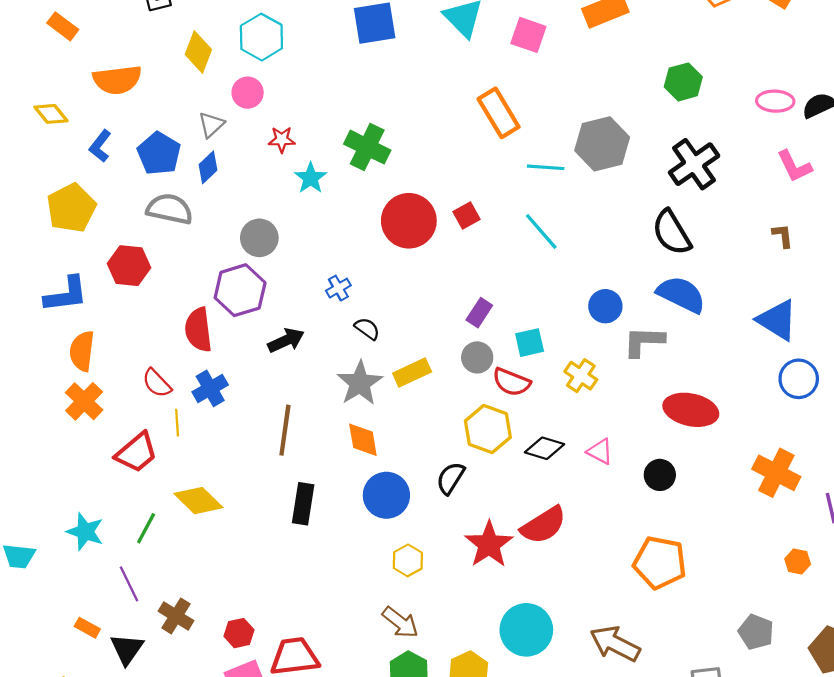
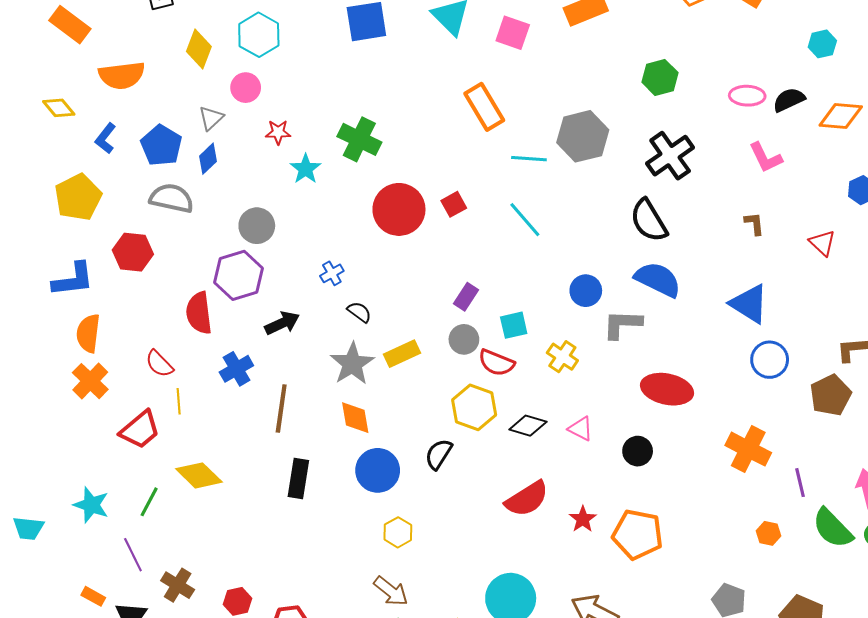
orange rectangle: (63, 26) -> (70, 25), size x1.4
blue cross: (210, 388) -> (236, 369), moved
red star: (489, 544) -> (583, 519), moved, size x0.6

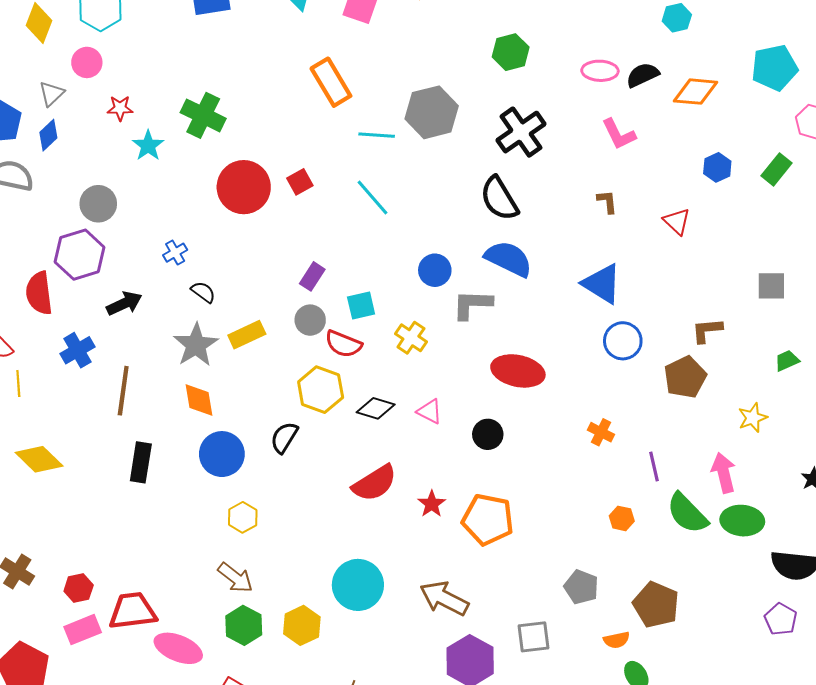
orange cross: (748, 449) -> (601, 432), size x0.6

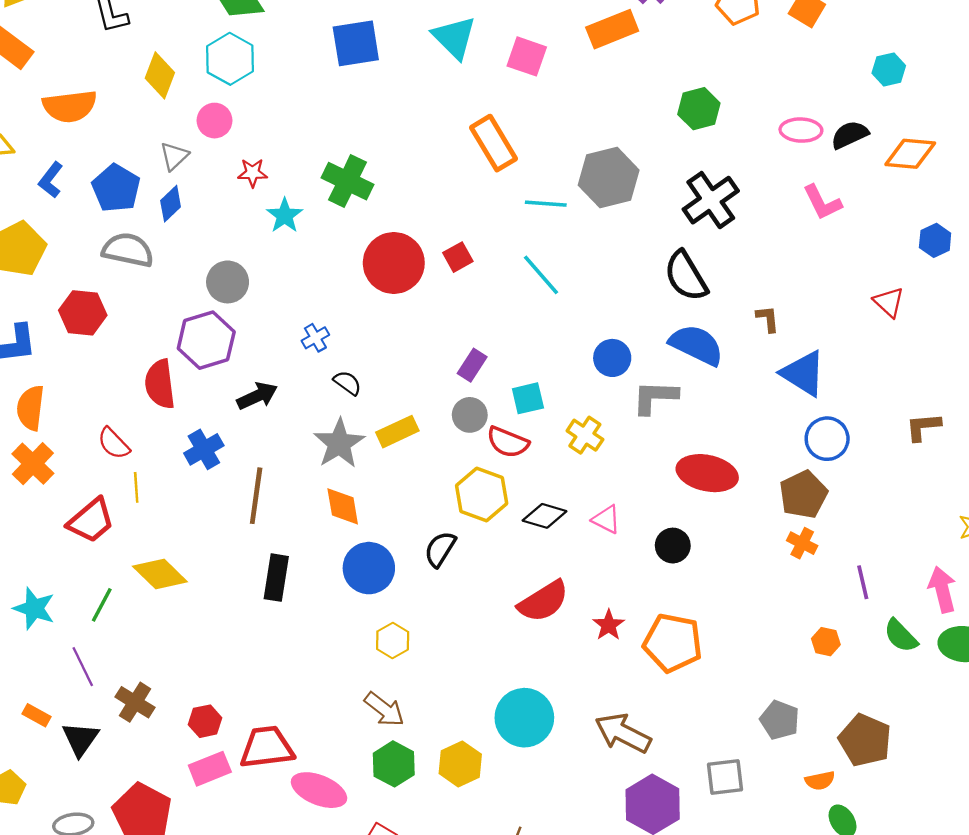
brown L-shape: (607, 202) -> (768, 319), moved
brown pentagon: (685, 377) -> (803, 494), moved
green semicircle: (687, 513) -> (901, 636), size x0.7

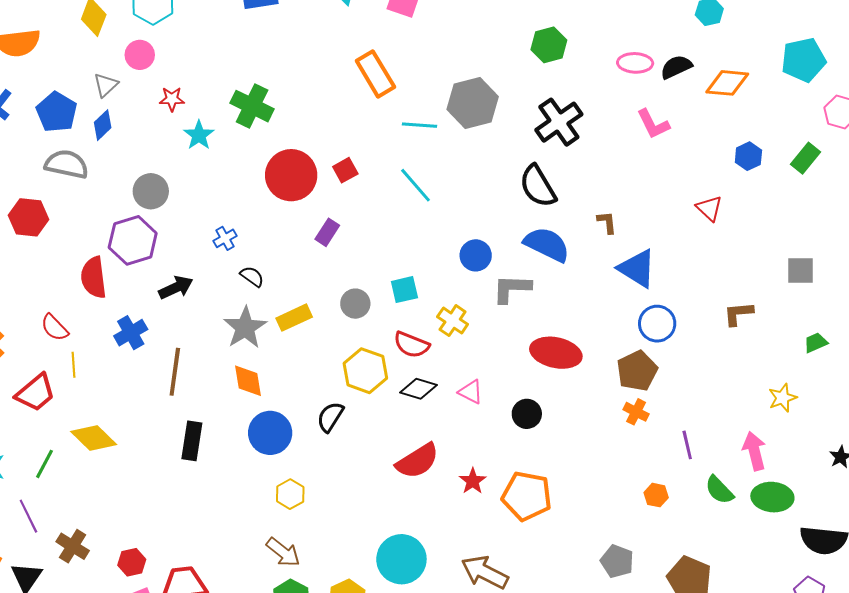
purple rectangle: (472, 365) -> (327, 232), moved
red semicircle: (508, 442) -> (411, 345), moved

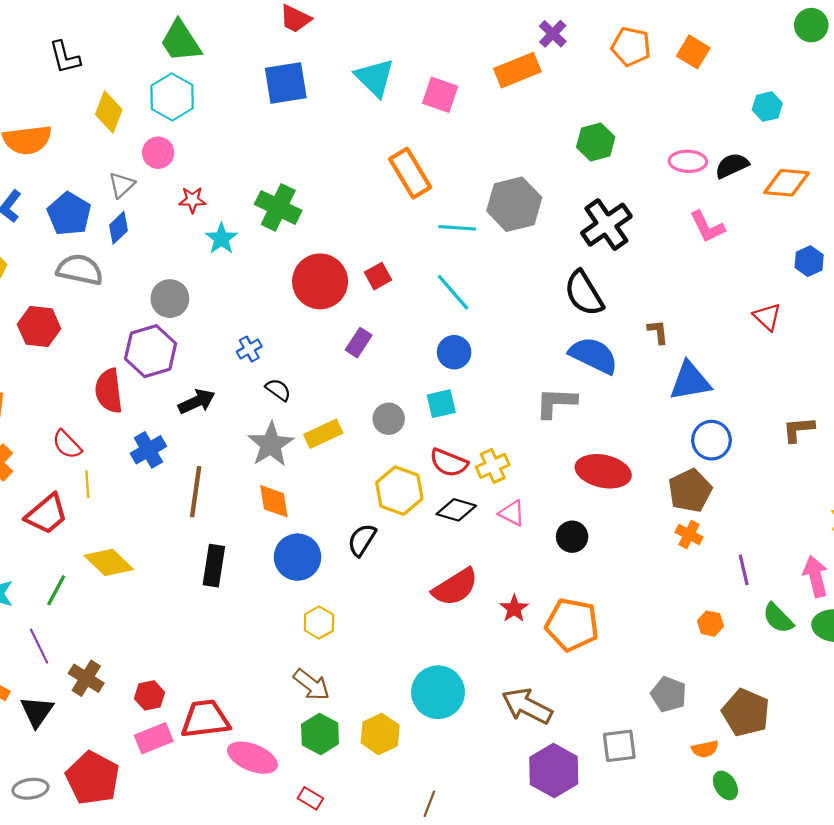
blue circle: (476, 255) -> (454, 352), moved
blue triangle: (637, 268) -> (690, 381), turned -42
yellow cross: (453, 321) -> (493, 466), moved, turned 32

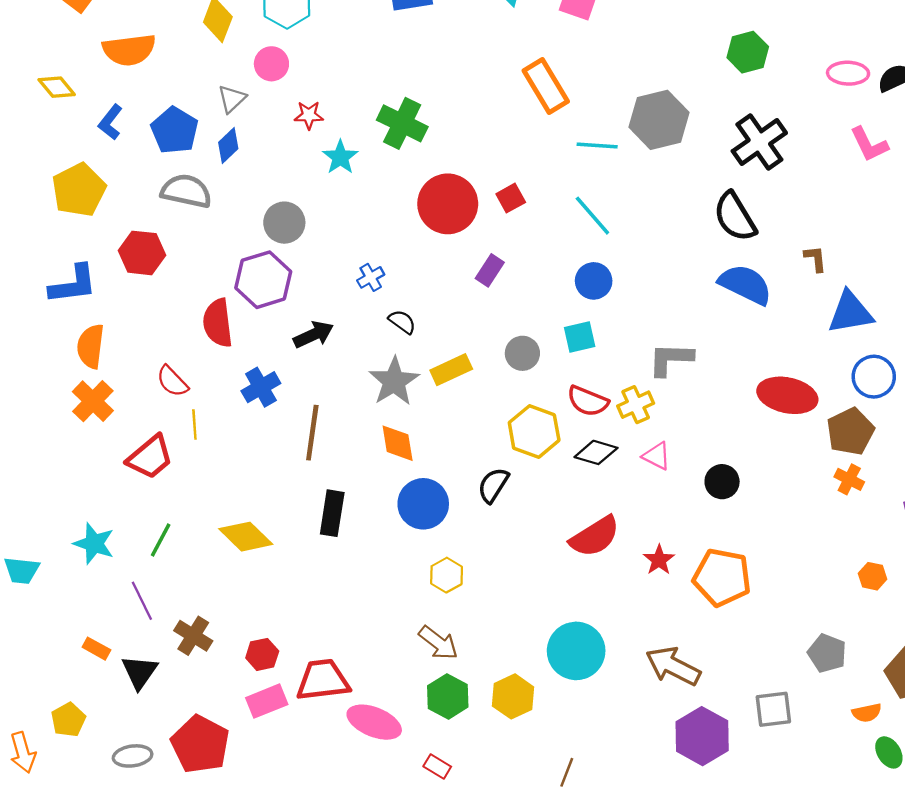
gray L-shape: (556, 403) -> (671, 359), moved
red ellipse: (603, 471) -> (787, 395), moved
yellow diamond: (109, 562) -> (246, 537), moved

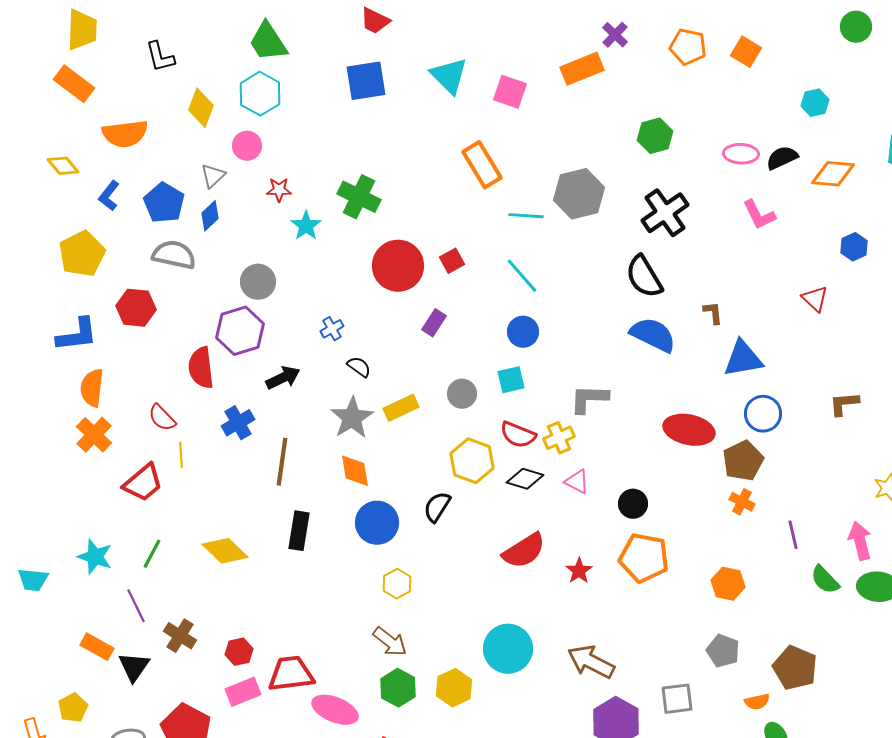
orange hexagon: (873, 576) -> (728, 584), moved, size x1.4
orange pentagon: (722, 577) -> (644, 558), moved
orange rectangle: (96, 649) -> (97, 647), size x1.4

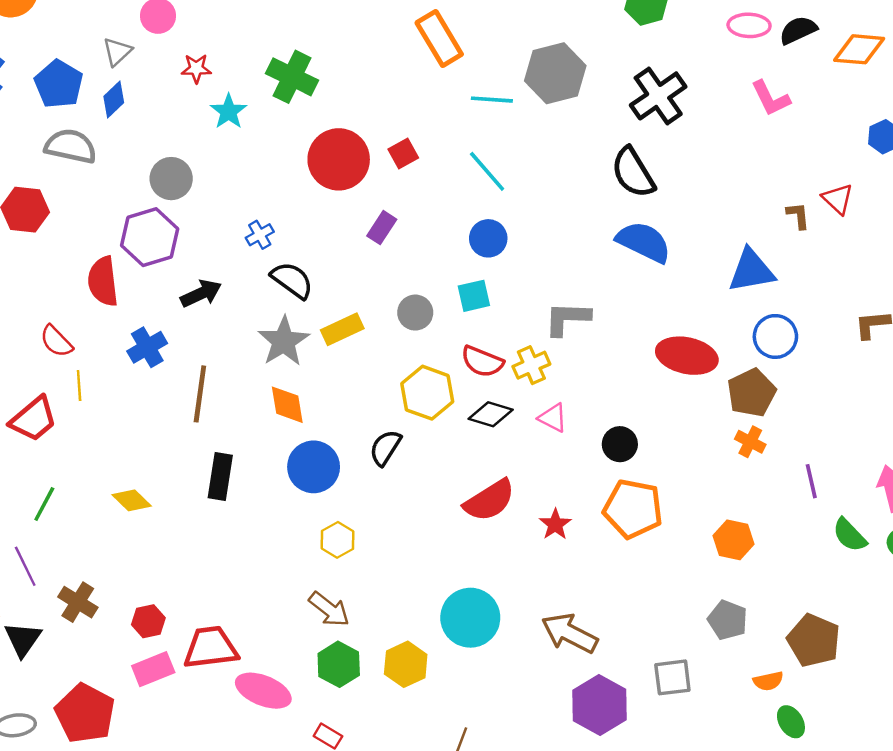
brown L-shape: (713, 313) -> (798, 216), moved
black semicircle: (359, 367) -> (292, 280), size x1.5
yellow diamond: (225, 551) -> (132, 500), size x0.7

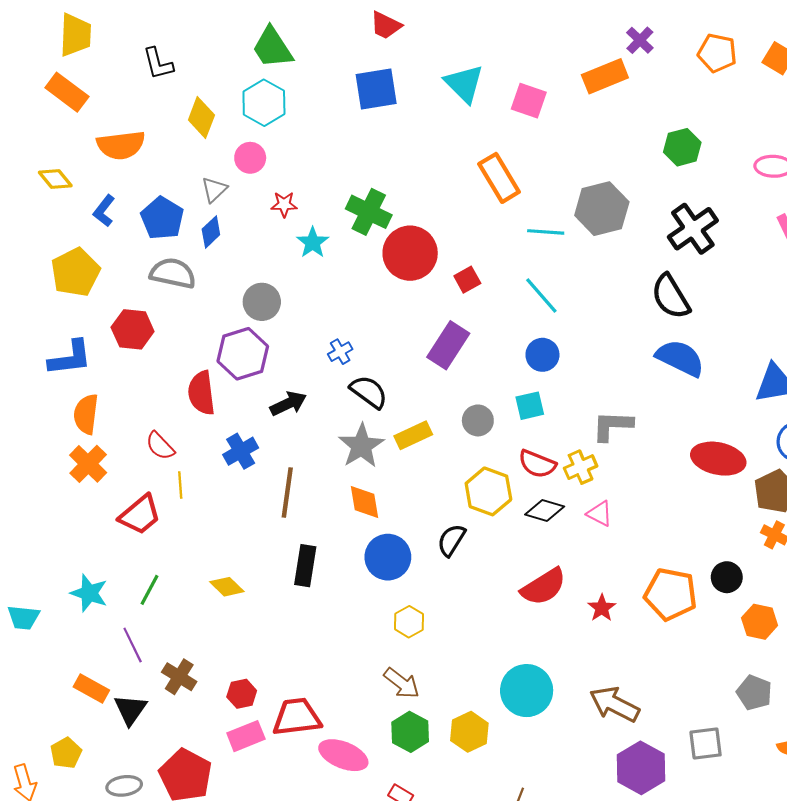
red circle: (339, 159) -> (410, 253), moved
purple rectangle: (382, 228) -> (448, 345), size x1.6
black circle: (620, 444) -> (727, 577), moved

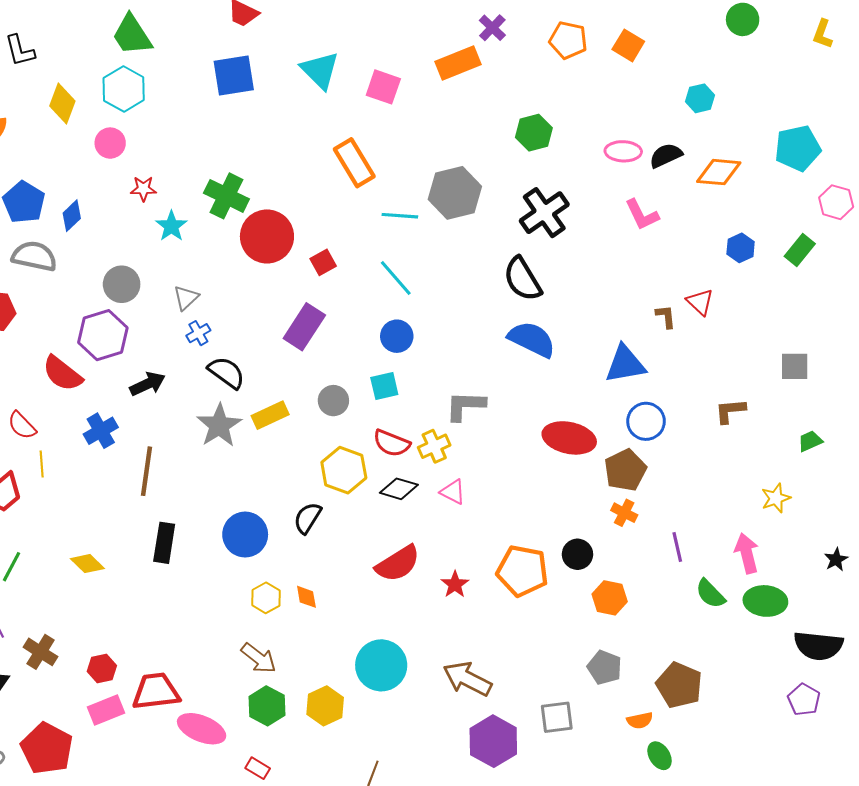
gray triangle: (214, 190) -> (186, 298), moved
red semicircle: (201, 393) -> (62, 374), turned -45
orange diamond: (365, 502) -> (306, 597), moved, size x0.7

